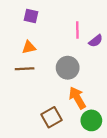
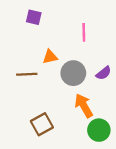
purple semicircle: (96, 41) -> (104, 73), moved
orange triangle: (29, 47) -> (50, 57), moved
brown square: (51, 117) -> (42, 124), moved

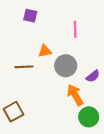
purple semicircle: (104, 73) -> (93, 76), moved
brown square: (42, 124) -> (14, 112), moved

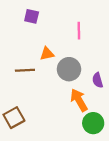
purple semicircle: (93, 76) -> (98, 80), turned 112

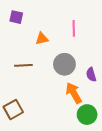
purple square: (32, 16) -> (16, 17), moved
orange triangle: (47, 54) -> (42, 39), moved

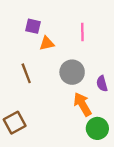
purple square: (16, 17) -> (33, 26), moved
brown line: (23, 65) -> (26, 73), turned 72

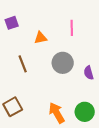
purple square: (33, 26) -> (12, 23), moved, turned -32
orange arrow: (82, 104) -> (57, 113), moved

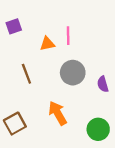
pink line: (72, 28) -> (68, 36), moved
orange arrow: (57, 113) -> (58, 113), moved

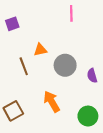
pink line: (68, 36) -> (71, 13), moved
orange triangle: (47, 44) -> (40, 50), moved

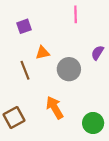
purple square: (12, 24) -> (24, 26), moved
purple semicircle: (92, 76) -> (97, 53), moved, turned 48

